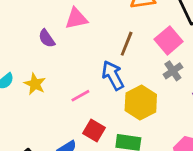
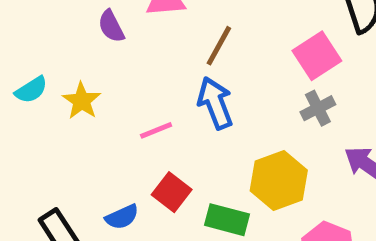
brown line: (127, 44) -> (219, 46), moved
yellow hexagon: (141, 102) -> (279, 181), moved

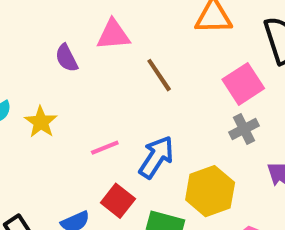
brown line: (219, 46) -> (159, 75), turned -63
blue arrow: (215, 103) -> (156, 157), moved, turned 54

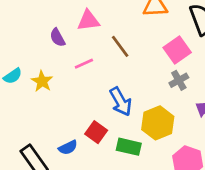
pink line: (105, 148) -> (84, 64), moved
blue arrow: (156, 157) -> (121, 102), turned 120

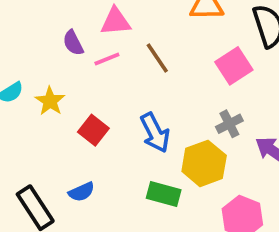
pink line: (84, 64) -> (107, 59), moved
gray cross: (179, 80) -> (229, 124), moved
red square: (96, 132) -> (93, 130), moved

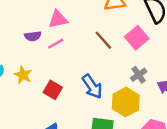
purple semicircle: (73, 43) -> (33, 36), turned -63
brown line: (157, 58) -> (103, 40), moved

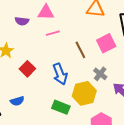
brown line: (103, 40) -> (80, 50), moved
pink line: (56, 44) -> (53, 33), moved
gray cross: (139, 75) -> (100, 74), turned -32

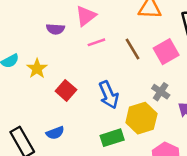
pink triangle: (46, 12) -> (86, 16), turned -36
brown line: (80, 50) -> (133, 49), moved
green rectangle: (61, 107) -> (112, 138), turned -36

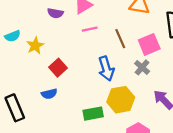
gray cross: (161, 92) -> (142, 67), moved
blue arrow: (109, 95) -> (106, 69), moved
blue semicircle: (55, 133) -> (49, 94), moved

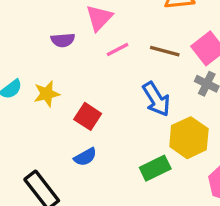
brown line: (120, 39) -> (165, 51), turned -36
yellow star: (35, 46) -> (47, 94), turned 30

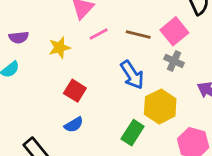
purple semicircle: (63, 40) -> (19, 37), moved
yellow star: (47, 94) -> (59, 48), moved
green rectangle: (155, 168) -> (133, 133), turned -30

